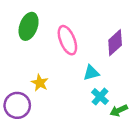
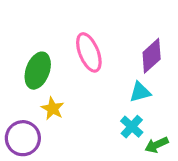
green ellipse: (29, 26) -> (38, 71), moved
cyan triangle: (91, 73) -> (140, 92), moved

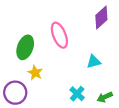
purple diamond: (152, 56) -> (101, 18), moved
cyan cross: (132, 127) -> (77, 94), moved

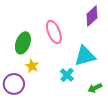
cyan triangle: (94, 62) -> (85, 56), size x1.6
cyan cross: (77, 94) -> (67, 75), moved

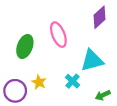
yellow star: (32, 66) -> (39, 82), moved

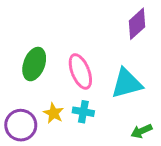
pink ellipse: (58, 35) -> (80, 71), moved
cyan cross: (72, 81) -> (83, 112), moved, turned -32

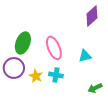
cyan triangle: (127, 83) -> (85, 56), size x0.6
purple circle: (21, 125) -> (14, 68), moved

